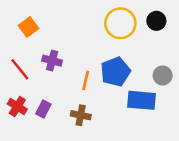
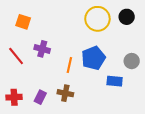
orange square: (28, 27) -> (23, 22), turned -35
blue rectangle: (141, 100) -> (115, 81), size x0.7
red cross: (17, 107) -> (14, 97), moved, turned -35
purple rectangle: (43, 109) -> (40, 97), moved

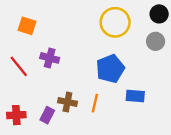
black circle: (127, 17) -> (159, 14), moved
gray circle: (132, 61) -> (156, 41), moved
orange line: (69, 65) -> (95, 103), moved
brown cross: (65, 93) -> (67, 102), moved

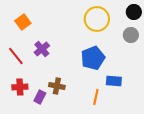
orange square: (27, 26) -> (23, 22), turned 35
purple cross: (50, 58) -> (42, 49), turned 35
orange line: (95, 103) -> (96, 97), moved
red cross: (16, 115) -> (20, 87), moved

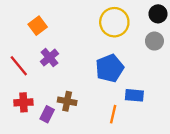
orange square: (23, 22) -> (38, 26), moved

